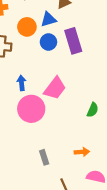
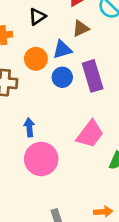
pink trapezoid: (55, 88) -> (90, 134), moved

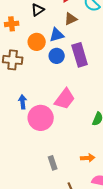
blue arrow: (29, 127) -> (23, 102), moved
pink trapezoid: (90, 134) -> (65, 99), moved

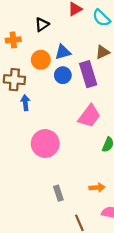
brown triangle: (71, 19) -> (102, 52), moved
pink trapezoid: (65, 99) -> (89, 116), moved
blue arrow: (23, 102) -> (25, 103), moved

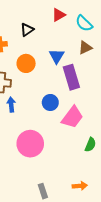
blue triangle: (63, 52) -> (57, 56), moved, turned -42
brown triangle: (102, 52) -> (85, 48), moved
blue circle: (63, 75) -> (50, 102), moved

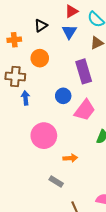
blue triangle: (57, 56) -> (69, 32), moved
orange arrow: (80, 186) -> (70, 158), moved
gray rectangle: (43, 191) -> (56, 181), turned -40

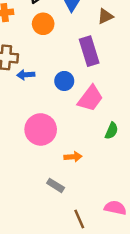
orange circle: (40, 58) -> (43, 24), moved
blue arrow: (25, 98) -> (26, 75), moved, turned -88

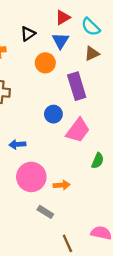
orange circle: (43, 24) -> (45, 63), moved
blue arrow: (26, 75) -> (17, 144), moved
pink circle: (41, 129) -> (31, 177), moved

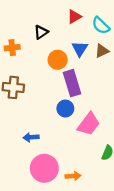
blue triangle: (60, 41) -> (80, 49), moved
purple rectangle: (77, 86) -> (72, 83), moved

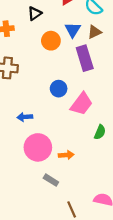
purple rectangle: (72, 83) -> (85, 58), moved

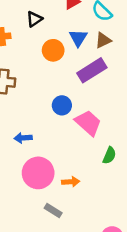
purple rectangle: (85, 58) -> (92, 70), turned 75
pink trapezoid: (81, 104) -> (88, 123), turned -85

